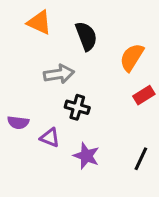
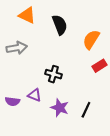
gray arrow: (59, 74) -> (17, 48), moved
purple semicircle: (18, 122) -> (12, 101), moved
black line: (141, 159) -> (86, 110), moved

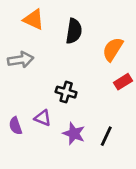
black semicircle: (60, 25) -> (74, 31), turned 30
purple semicircle: (12, 101) -> (15, 126), turned 64

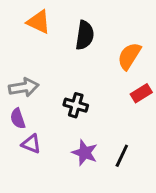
gray arrow: (21, 60) -> (24, 87), moved
purple triangle: (43, 118) -> (31, 144), moved
purple semicircle: (15, 126) -> (18, 119), moved

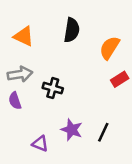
orange triangle: (39, 22) -> (24, 36), moved
black cross: (76, 105) -> (53, 88), moved
purple triangle: (31, 144) -> (40, 144), moved

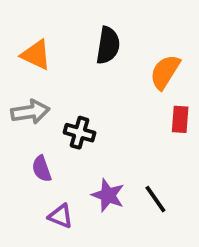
red rectangle: (120, 79) -> (180, 119), turned -54
purple semicircle: (15, 101) -> (42, 169), moved
black line: (103, 132) -> (155, 199), turned -60

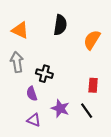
gray arrow: (30, 112) -> (17, 62), turned -90
red rectangle: (180, 119) -> (93, 85), moved
purple semicircle: (42, 169) -> (32, 94), moved

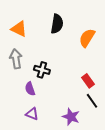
red rectangle: (93, 85) -> (88, 81), turned -40
purple star: (60, 108) -> (71, 117), moved
black line: (87, 111) -> (92, 101), moved

